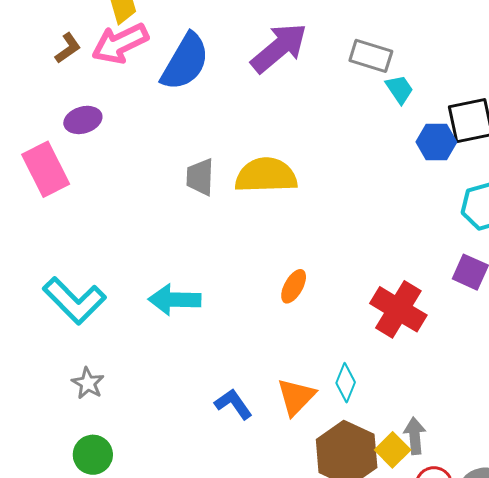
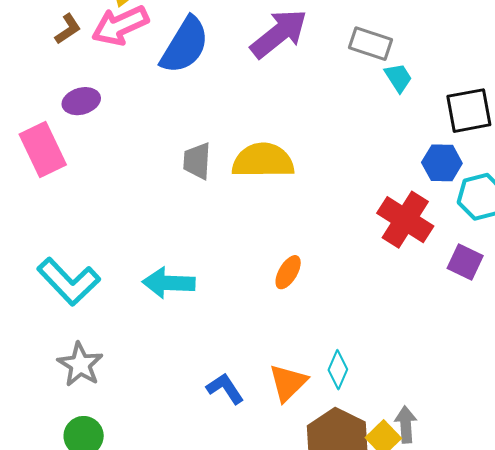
blue hexagon: (436, 142) -> (442, 163), moved
red cross: (398, 309) -> (405, 220), moved
gray star: (88, 383) -> (80, 364), size x1.4

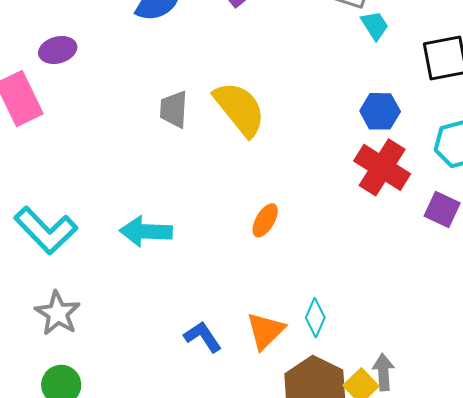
yellow semicircle: (263, 161) -> (240, 109), turned 52
blue hexagon: (442, 163) -> (380, 111), moved

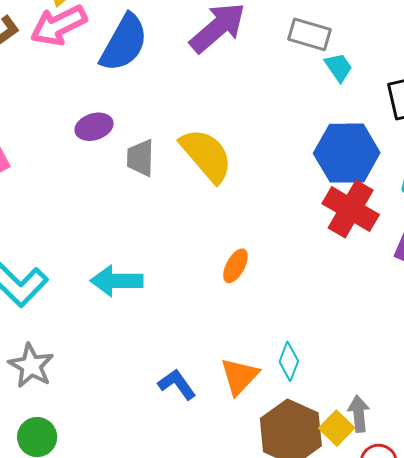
purple ellipse: (58, 50) -> (94, 127), moved
blue hexagon: (380, 111) -> (347, 153), size x1.6

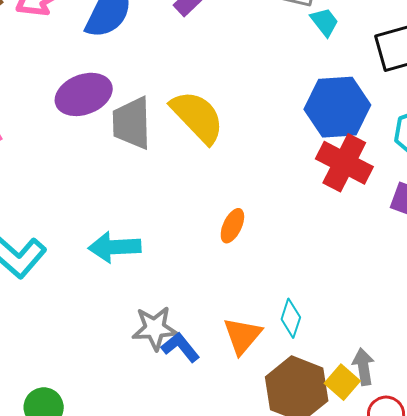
purple ellipse: (94, 127) -> (84, 94), size x1.5
gray trapezoid: (140, 158) -> (132, 123), size x1.4
gray star: (31, 366) -> (155, 328), moved, turned -30

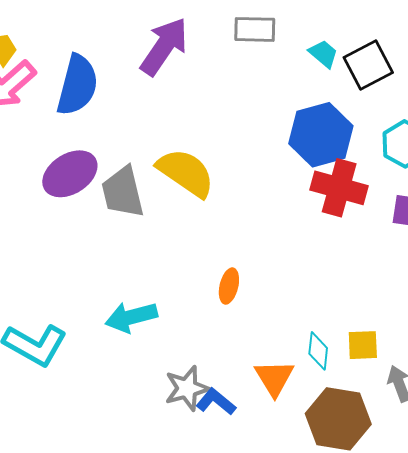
cyan trapezoid: (325, 22) -> (323, 54), moved
orange ellipse: (232, 226) -> (229, 286), moved
yellow square: (342, 382) -> (363, 345), moved, turned -32

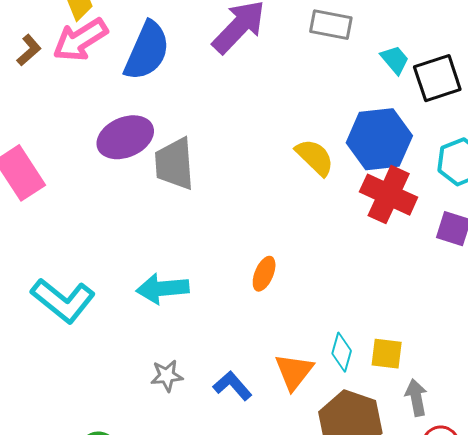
yellow semicircle: (186, 173) -> (315, 157), moved, size x0.7
gray star: (187, 388) -> (167, 376), moved, size x0.7

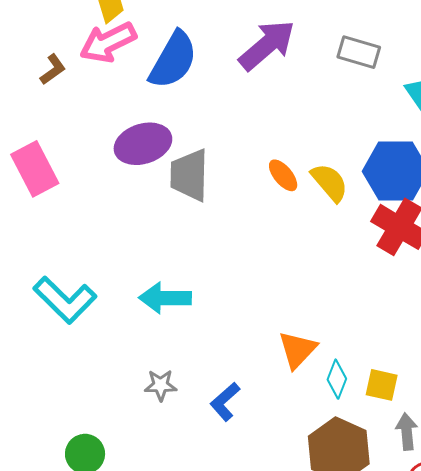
brown L-shape: (29, 50) -> (53, 69), moved
orange ellipse: (264, 274) -> (283, 175), moved, turned -68
orange triangle: (294, 372) -> (297, 350), moved
blue L-shape: (232, 386) -> (225, 402), turned -96

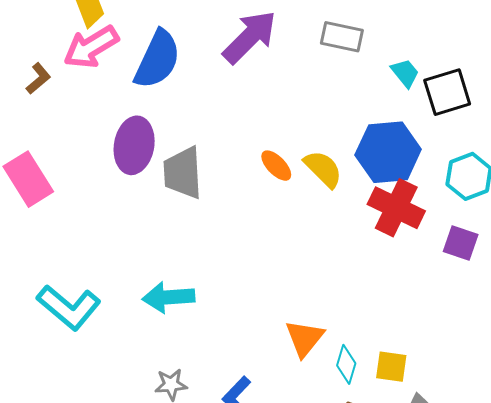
purple ellipse: (143, 144) -> (134, 145), turned -58

